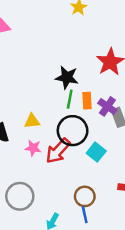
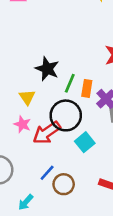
black star: (67, 77) -> (47, 69), moved
yellow triangle: (32, 121) -> (27, 97), turned 49
blue line: (85, 215) -> (47, 173), moved, turned 42

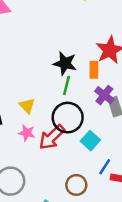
black star: (47, 69) -> (65, 63), moved
orange rectangle: (87, 88) -> (94, 70), moved
blue line: (47, 173) -> (105, 167), moved

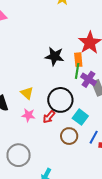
green line: (67, 85) -> (77, 71), moved
red arrow: (52, 137) -> (49, 117), size x0.6
brown circle: (76, 185) -> (69, 136), moved

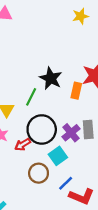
green line: (77, 71) -> (31, 97), moved
purple cross: (88, 79) -> (71, 133), moved

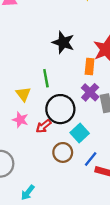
black star: (51, 78) -> (63, 42), moved
green line: (31, 97) -> (46, 78), turned -30
purple cross: (71, 133) -> (90, 92), moved

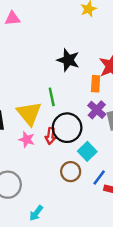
yellow triangle: (23, 94) -> (29, 113), size x1.6
red arrow: (44, 126) -> (50, 136), moved, turned -42

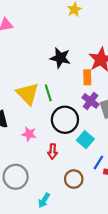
yellow triangle: (29, 113) -> (28, 94), moved
red arrow: (50, 136) -> (53, 151), moved
brown circle: (71, 172) -> (74, 179), moved

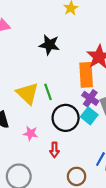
black star: (60, 58) -> (49, 45), moved
orange rectangle: (87, 77) -> (86, 75), size x1.6
cyan square: (85, 140) -> (89, 116), moved

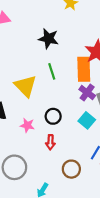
green line: (48, 92) -> (52, 71), moved
cyan square: (89, 116) -> (87, 120), moved
black circle: (66, 118) -> (53, 116), moved, size x0.6

